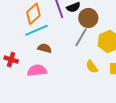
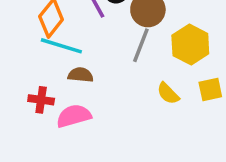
cyan line: (37, 30) -> (61, 46), turned 50
red cross: (11, 60) -> (41, 100), moved

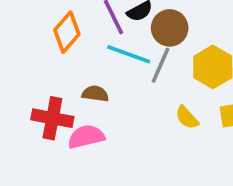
cyan line: (61, 46) -> (129, 54), moved
red cross: (41, 100) -> (52, 118), size x1.5

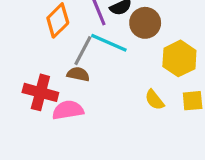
gray line: (160, 65) -> (83, 51), moved

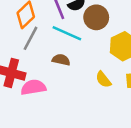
gray line: (83, 51) -> (31, 38), moved
brown semicircle: (78, 74) -> (61, 60), moved

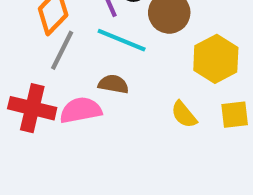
pink semicircle: (33, 87) -> (81, 110), moved

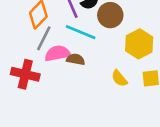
pink semicircle: (81, 110) -> (58, 53), moved

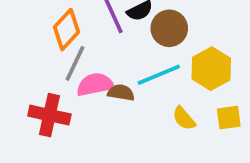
cyan line: (81, 32) -> (159, 75), moved, turned -44

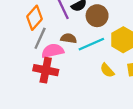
brown semicircle: (121, 93) -> (69, 38), moved
red cross: (49, 115) -> (46, 70), moved

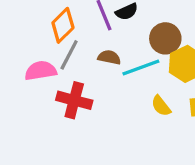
brown circle: (97, 16) -> (165, 38), moved
pink semicircle: (53, 51) -> (41, 71), moved

